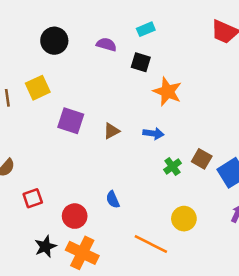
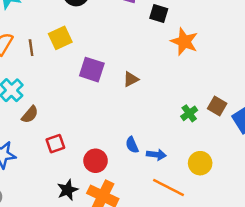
blue arrow: (153, 133) -> (156, 155), moved

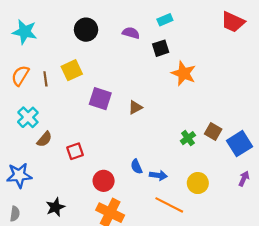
black square: (159, 14) -> (161, 48), turned -35
red square: (55, 144) -> (75, 151), moved
black star: (68, 190) -> (55, 207), moved

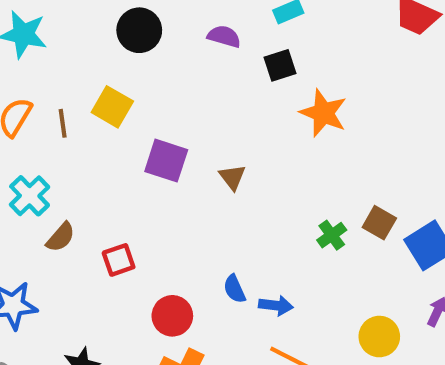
yellow square: (72, 70) -> (112, 107), turned -35
brown triangle: (135, 107) -> (232, 177), turned -40
yellow circle: (198, 183) -> (379, 337), moved

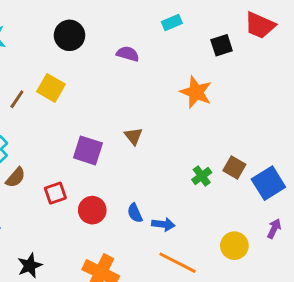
purple semicircle: (224, 36) -> (128, 54), moved
black square: (280, 65) -> (222, 45), moved
brown line: (63, 123) -> (17, 99), turned 42
purple square: (166, 161) -> (88, 150), moved
red circle: (172, 316) -> (92, 210), moved

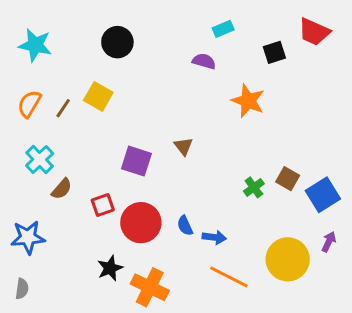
purple semicircle: (128, 54) -> (204, 61), moved
red circle: (92, 210) -> (141, 223), size x1.4
yellow circle: (234, 246) -> (288, 259), size x1.5
black star: (30, 266) -> (110, 268), moved

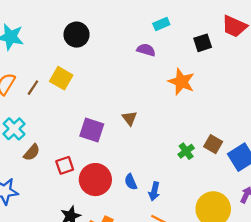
blue arrow: (214, 237) -> (154, 191), turned 96

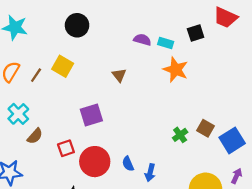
cyan rectangle: (161, 24) -> (166, 43), moved, turned 40
brown triangle: (130, 118) -> (119, 75), moved
purple square: (92, 130) -> (91, 115), turned -35

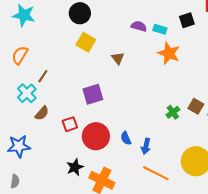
yellow square: (63, 66) -> (86, 42), moved
brown line: (36, 75) -> (43, 76), moved

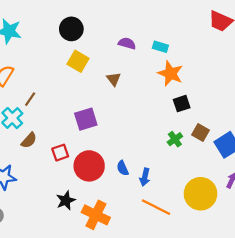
black square: (187, 20) -> (182, 104), moved
purple semicircle: (139, 26) -> (127, 43), moved

